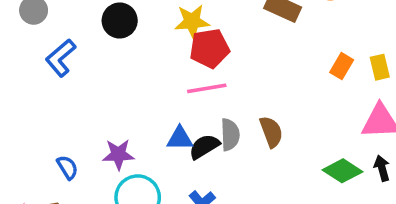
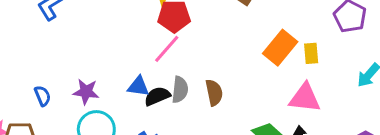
orange rectangle: (342, 66) -> (280, 48), size x1.6
pink line: (207, 88) -> (167, 49), turned -48

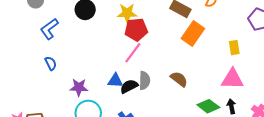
orange rectangle: (280, 48) -> (193, 34), moved
brown semicircle: (214, 93) -> (179, 79), moved, turned -36
blue semicircle: (43, 96) -> (51, 63), moved

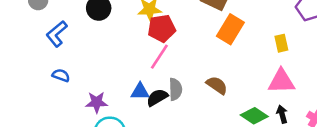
blue semicircle: (51, 63) -> (61, 75), turned -40

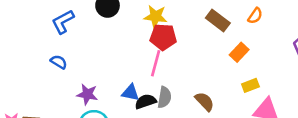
orange rectangle: (230, 29) -> (239, 52), moved, size x0.7
yellow rectangle: (281, 43) -> (250, 85), moved, turned 70
pink line: (159, 57) -> (156, 63), turned -30

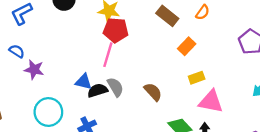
purple star: (87, 94) -> (34, 70), moved
gray semicircle: (164, 97) -> (115, 87), turned -42

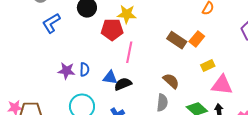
brown rectangle: (167, 16) -> (177, 40), moved
red pentagon: (116, 30) -> (112, 30), moved
blue semicircle: (17, 51) -> (84, 69), moved, turned 64
gray semicircle: (115, 87) -> (162, 103), moved, turned 42

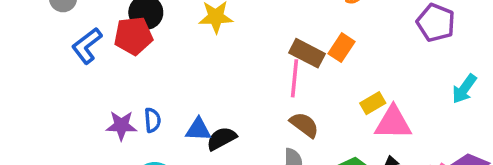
red pentagon: (112, 30) -> (133, 36), moved
pink line: (129, 52) -> (295, 78), moved
yellow rectangle: (208, 65) -> (373, 103), moved

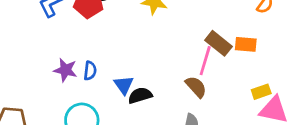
orange rectangle: (341, 48) -> (246, 44), turned 50
brown semicircle: (304, 125) -> (196, 87), moved
blue triangle: (198, 130) -> (124, 85), turned 40

